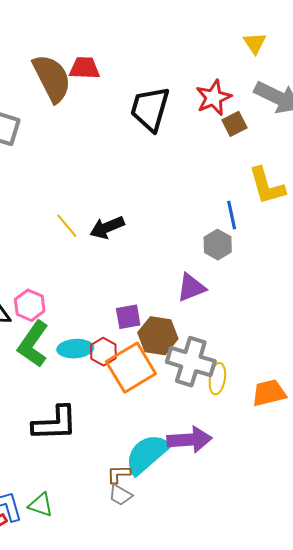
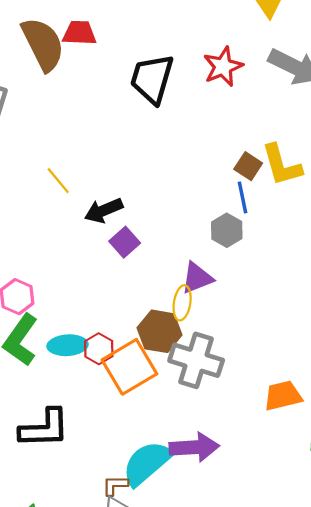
brown square: (235, 124) -> (248, 166), moved, turned -30
yellow line: (67, 226) -> (58, 181), moved
purple square: (128, 317) -> (125, 242), moved, turned -32
yellow ellipse: (217, 379) -> (182, 303), moved

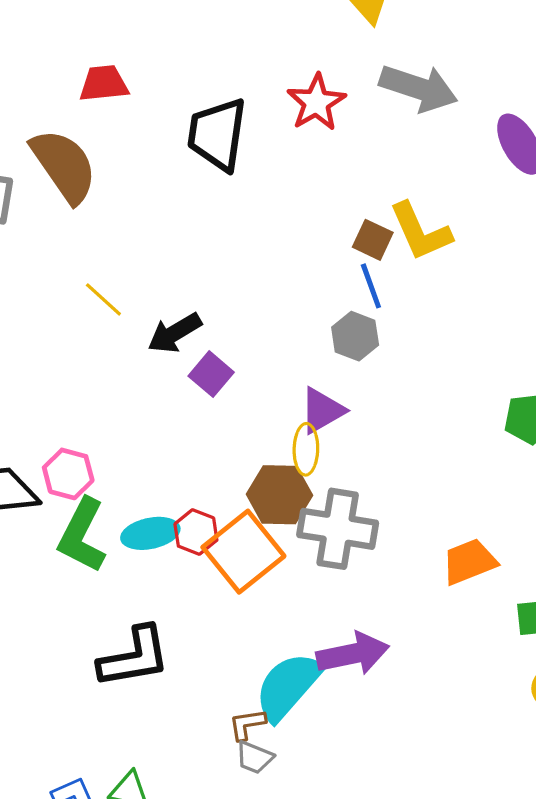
brown semicircle: (43, 44) -> (64, 166), moved

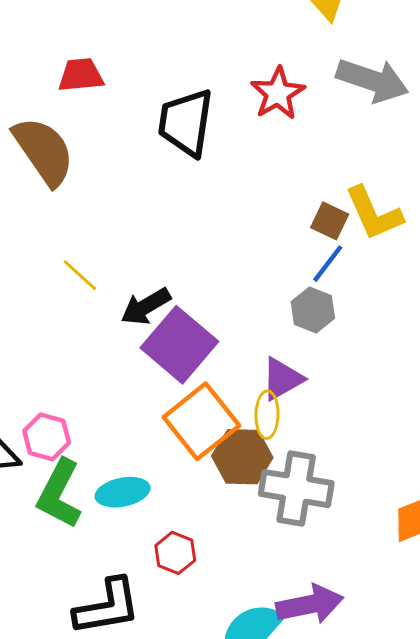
blue line: (371, 286) -> (328, 264), turned 57
purple square: (211, 374) -> (179, 345), size x1.8
red hexagon: (196, 532) -> (175, 553), moved
orange square: (243, 552) -> (201, 421), moved

